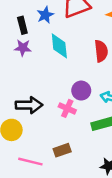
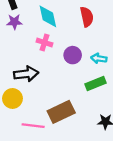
pink cross: (67, 108) -> (45, 43), moved
brown rectangle: (62, 150) -> (61, 112), size x1.6

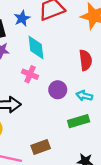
red semicircle: (87, 17) -> (85, 60), moved
brown rectangle: (61, 112) -> (41, 147), size x0.7

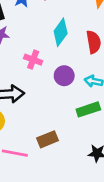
cyan diamond: (36, 48) -> (61, 32), moved, turned 45

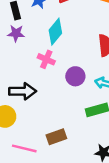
cyan diamond: (61, 32) -> (55, 32), moved

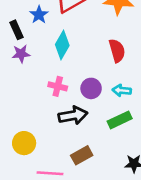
pink cross: (46, 59) -> (58, 86), moved
black arrow: (23, 91) -> (73, 115), moved

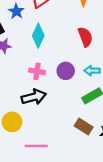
black arrow: (73, 115) -> (34, 97), moved
brown rectangle: (82, 155) -> (84, 127), moved, turned 66

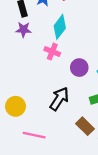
pink cross: (37, 71) -> (52, 52), moved
black arrow: (34, 97) -> (59, 99), moved, turned -55

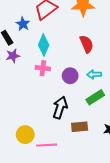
yellow circle: (16, 106) -> (25, 135), moved
brown rectangle: (85, 126) -> (80, 127), moved, turned -35

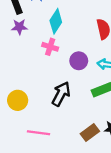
brown rectangle: (80, 127) -> (90, 132), moved, turned -42
yellow circle: (25, 135) -> (18, 100), moved

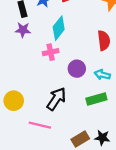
pink cross: (50, 47) -> (51, 52), turned -35
pink line: (38, 133) -> (40, 125), moved

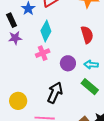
green rectangle: (96, 99) -> (90, 87), turned 66

